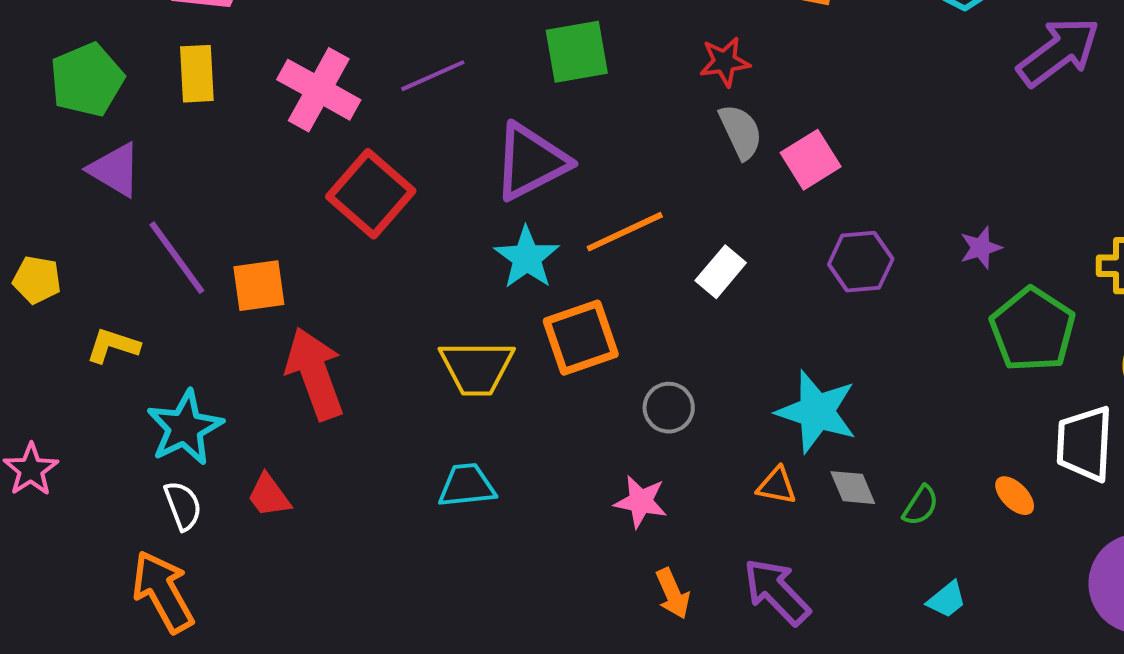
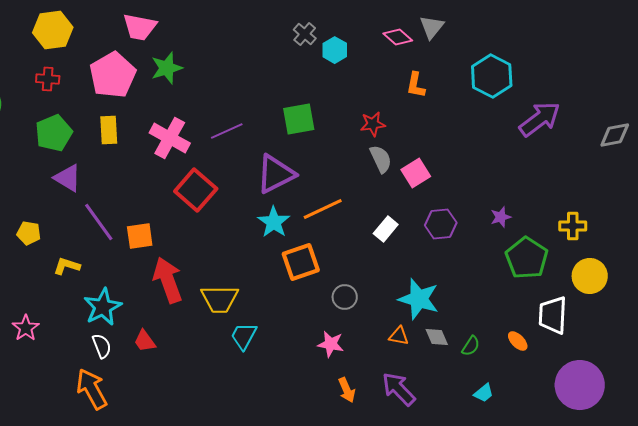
white rectangle: (721, 272) -> (386, 229), moved
yellow trapezoid: (477, 368) -> (220, 299), moved
cyan trapezoid: (467, 486) -> (244, 336), turned -56

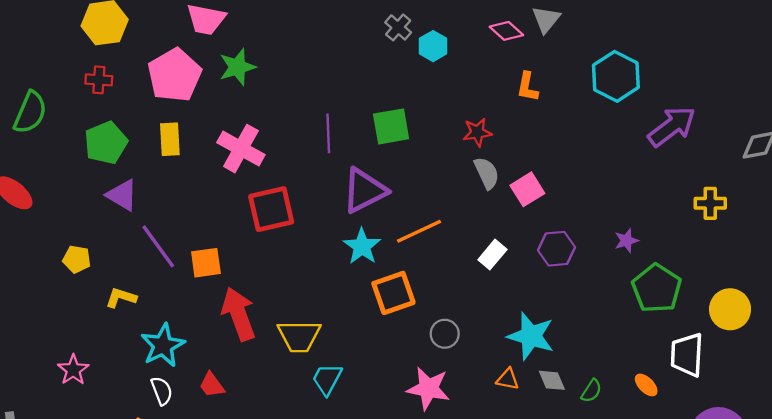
purple line: (227, 131) -> (328, 133), moved, turned -68
red square: (196, 190) -> (271, 209), turned 36
yellow cross: (573, 226) -> (710, 203), moved
pink star: (331, 344) -> (428, 388), size x1.4

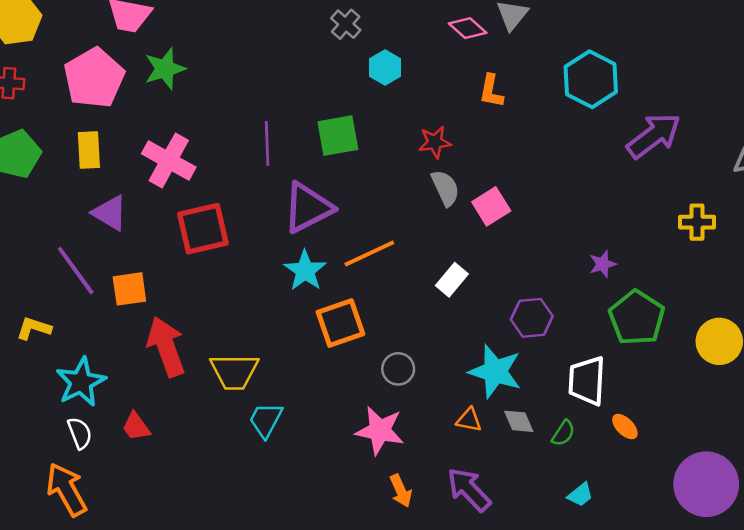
cyan hexagon: (433, 46) -> (385, 67), moved
purple triangle: (122, 195) -> (110, 213), moved
purple hexagon: (556, 249) -> (532, 318), moved
white trapezoid: (687, 355) -> (587, 381), moved

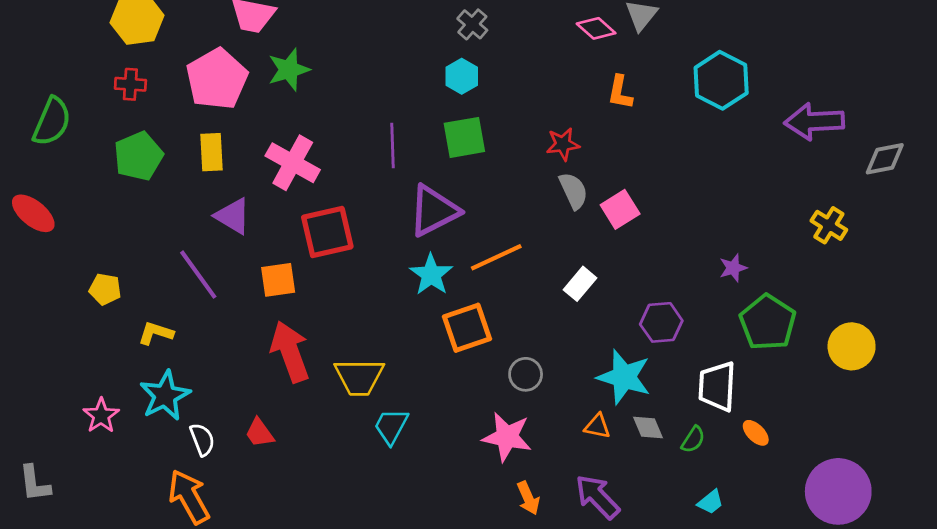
cyan hexagon: (385, 67) -> (462, 76), moved
purple arrow: (654, 136) -> (814, 122), moved, turned -146
yellow cross: (697, 222) -> (829, 225), turned 32
orange square: (129, 289) -> (278, 280), moved
cyan star: (81, 382) -> (165, 396), moved

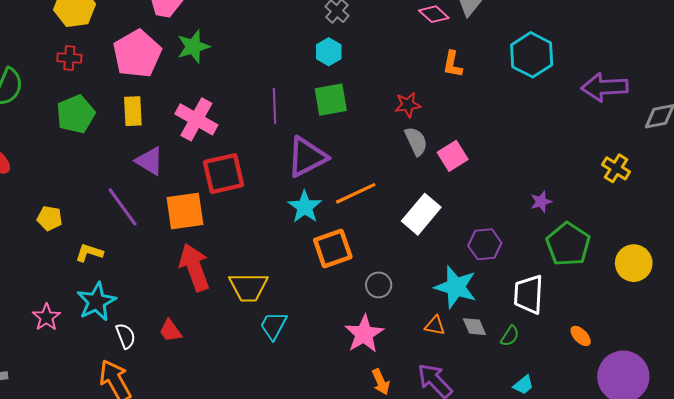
orange square: (278, 280) -> (185, 211), size x1.4
white rectangle: (580, 284) -> (421, 214), size x1.5
orange ellipse: (756, 433) -> (581, 336), moved
pink star: (507, 437) -> (364, 334), turned 30

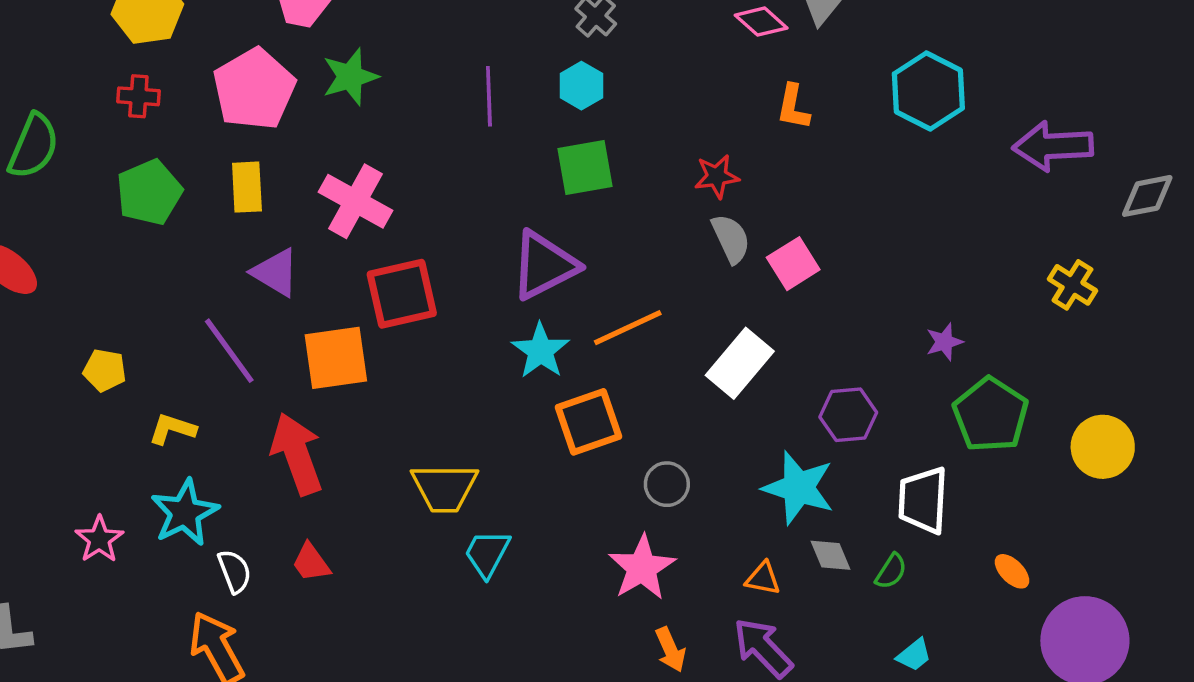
purple line: (275, 106) -> (489, 96), moved
red arrow: (194, 267) -> (297, 454), moved
orange triangle: (435, 326) -> (763, 578), moved

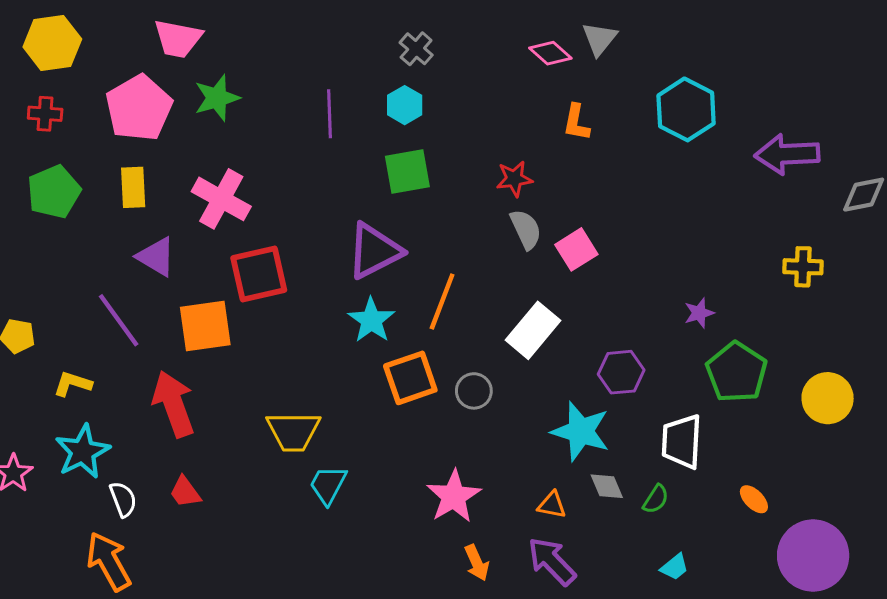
yellow cross: (1072, 285) -> (803, 267), turned -30
orange line: (628, 328) -> (442, 301), turned -44
gray circle: (667, 484) -> (474, 391), moved

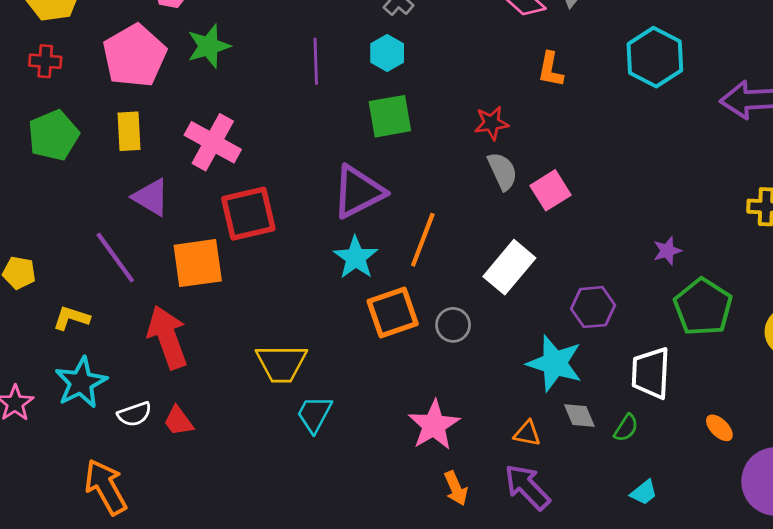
white semicircle: (123, 499) -> (134, 414), moved, turned 92

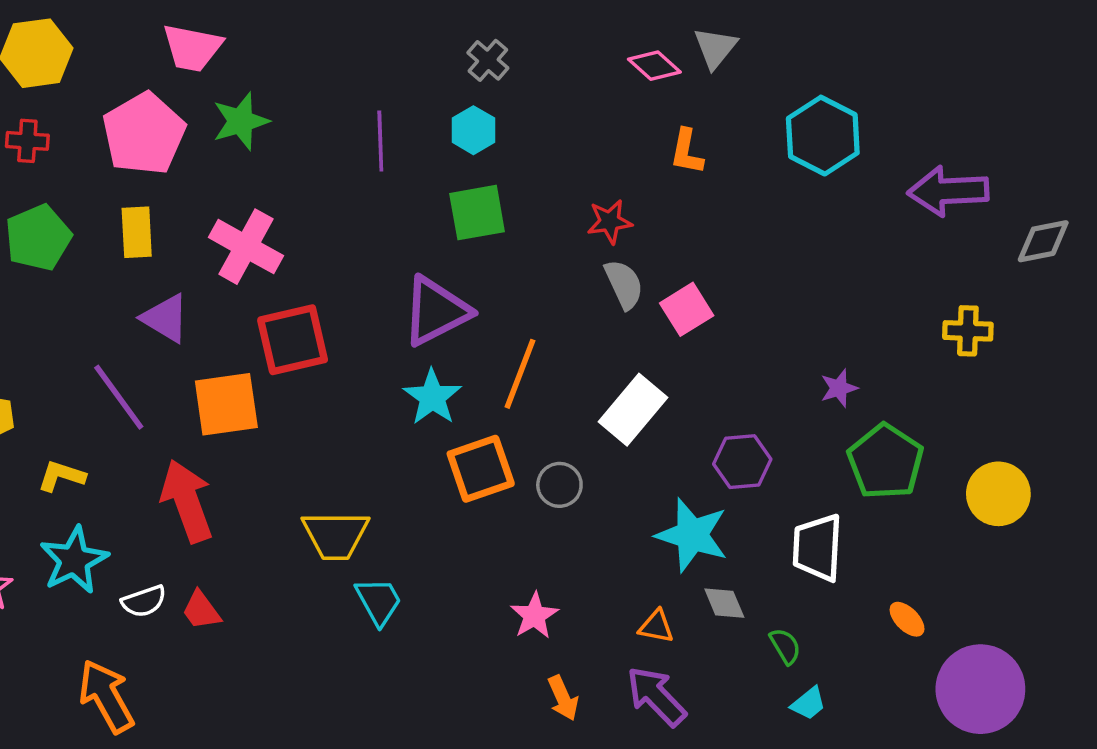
cyan trapezoid: (314, 414) -> (379, 601), turned 123
pink star: (434, 425) -> (534, 616), size x0.7
green semicircle: (626, 428) -> (785, 646), moved, turned -64

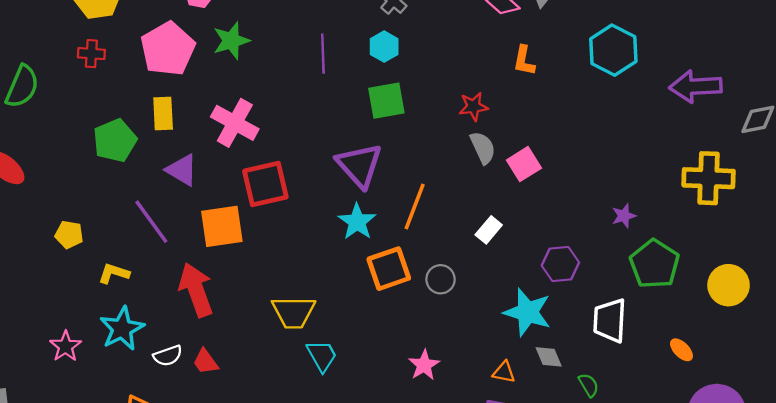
green pentagon: (38, 238) -> (115, 141), moved
purple triangle: (436, 311) -> (359, 165), turned -45
yellow cross: (968, 331) -> (709, 178), size x1.6
white rectangle: (633, 410) -> (489, 230), size x0.6
orange ellipse: (907, 619) -> (681, 350), moved

